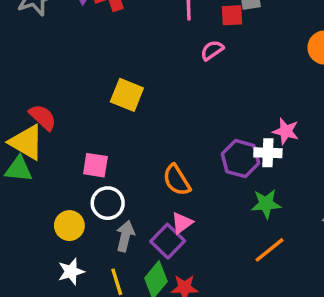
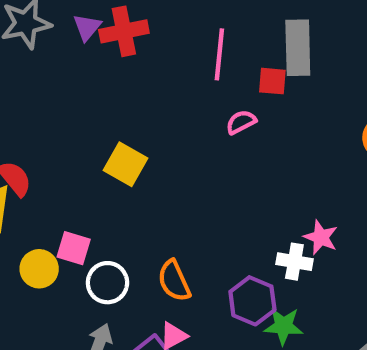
purple hexagon: (240, 159) -> (252, 301), moved
white circle: (108, 203) -> (107, 283), moved
yellow circle: (69, 226) -> (39, 269), moved

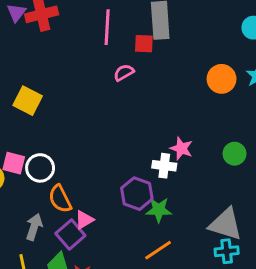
yellow square: (126, 164) -> (28, 101), moved
orange semicircle: (174, 281) -> (60, 199), moved
white circle: (107, 283) -> (40, 168), moved

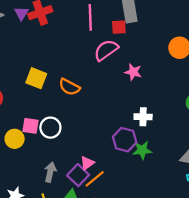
pink semicircle: (124, 72) -> (106, 50), size x1.6
pink star: (181, 148) -> (133, 72), moved
orange semicircle: (60, 199) -> (69, 87), moved, turned -30
orange line: (158, 250) -> (95, 179), moved

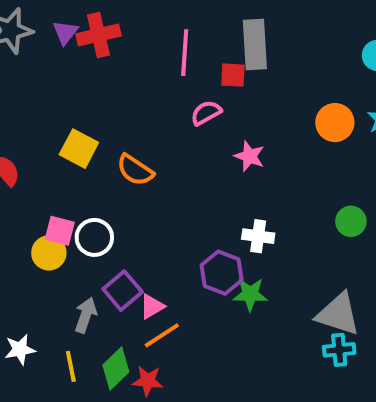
pink semicircle: (106, 50) -> (206, 113), size x0.7
yellow circle: (15, 139) -> (49, 253), moved
purple square: (78, 175) -> (123, 291), moved

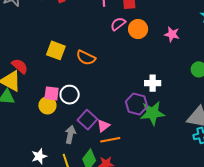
orange circle: (335, 123) -> (138, 29), moved
pink star: (249, 156) -> (172, 34), moved
green star: (250, 294) -> (152, 113), size x1.4
orange line: (162, 335) -> (110, 140), turned 30

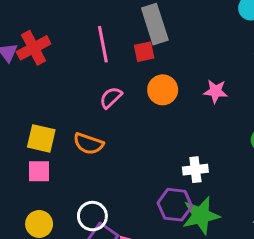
pink semicircle: (118, 24) -> (111, 98), moved
pink square: (52, 93) -> (39, 171), moved
white circle: (70, 95) -> (92, 216), moved

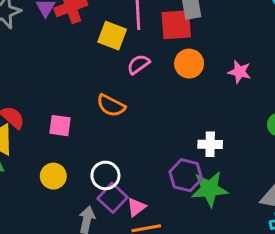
red square: (144, 52) -> (176, 25), size x1.6
yellow square: (41, 138) -> (112, 36), moved

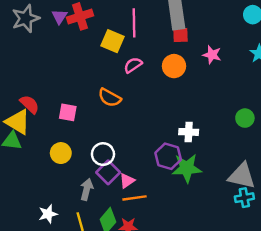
red square: (176, 25) -> (180, 35), moved, size x0.6
pink star: (240, 72) -> (212, 55), moved

